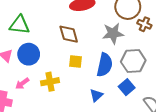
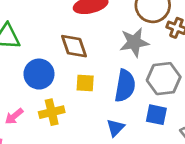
blue circle: (29, 54) -> (39, 74), moved
blue square: (127, 87) -> (156, 115), turned -35

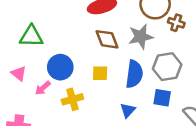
brown diamond: (74, 46) -> (107, 39), moved
pink arrow: (14, 116) -> (43, 88), moved

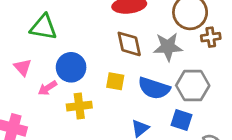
brown cross: (176, 23) -> (211, 37), turned -35
blue semicircle: (134, 74) -> (154, 88), turned 92

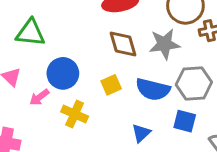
yellow square: (115, 81) -> (111, 85), turned -30
yellow cross: (79, 106) -> (75, 114), turned 35

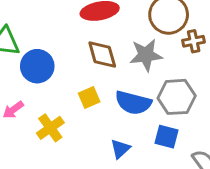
blue circle: (63, 73) -> (37, 66), moved
yellow cross: (75, 114) -> (50, 128), turned 30

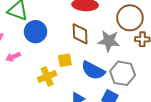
yellow cross: (50, 128) -> (47, 76), moved

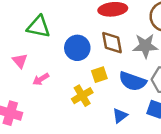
blue circle: (36, 32) -> (77, 48), moved

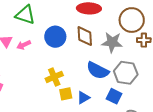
yellow square: (99, 75) -> (66, 94), moved
pink arrow: (41, 79) -> (24, 45), moved

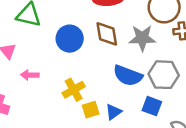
pink arrow: (24, 45) -> (30, 75), moved, turned 32

